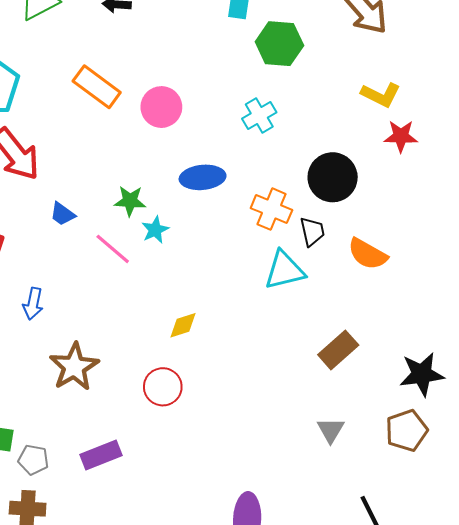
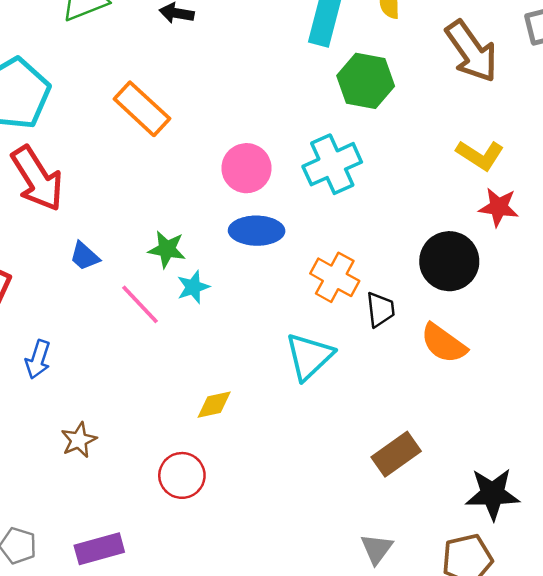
pink circle: (161, 107) -> (246, 168), moved
cyan cross: (259, 116) -> (332, 164), size x1.4
black circle: (333, 177) -> (449, 261), moved
cyan triangle: (284, 270) -> (309, 356), moved, turned -36
brown star: (74, 367) -> (79, 440), size x0.6

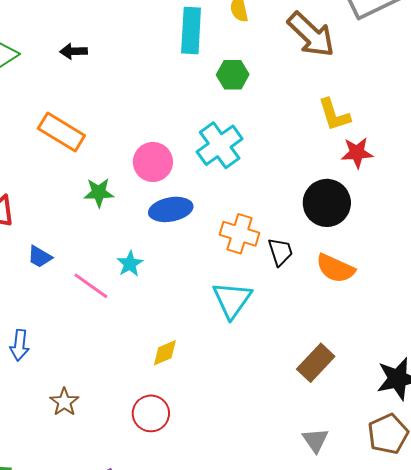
green hexagon: (366, 81) -> (233, 75), size x0.7
yellow L-shape: (480, 155) -> (334, 115), turned 51
green star: (167, 249) -> (99, 193), moved

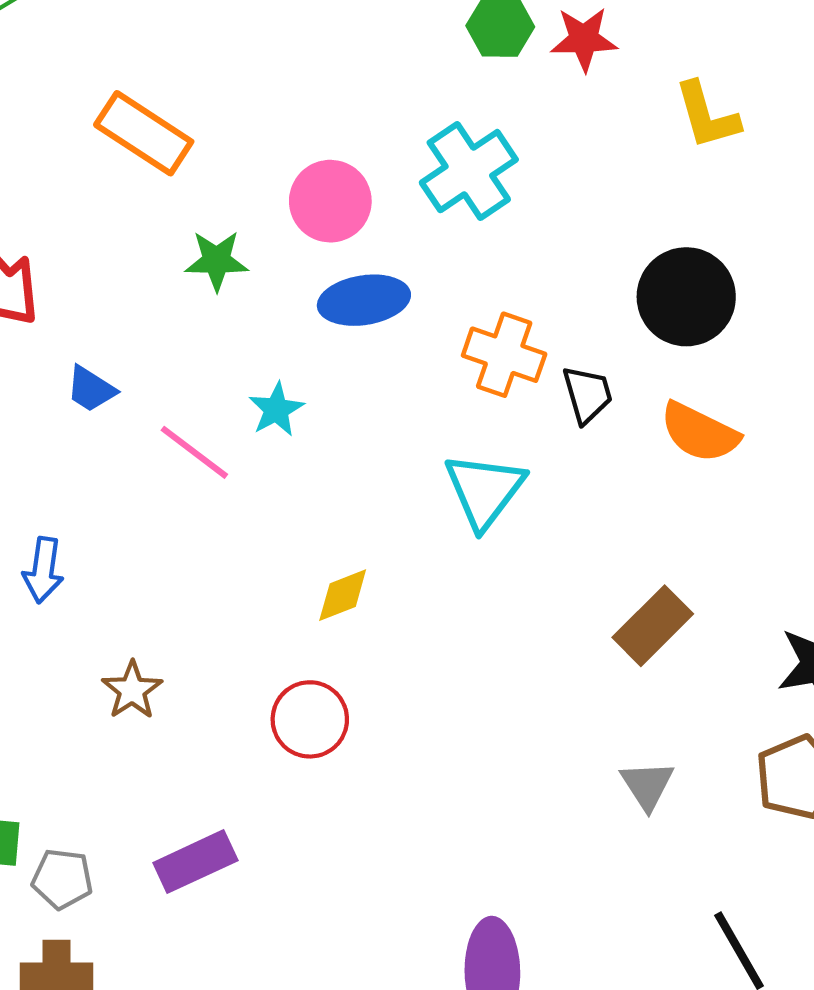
red star: (357, 153) -> (584, 39), moved

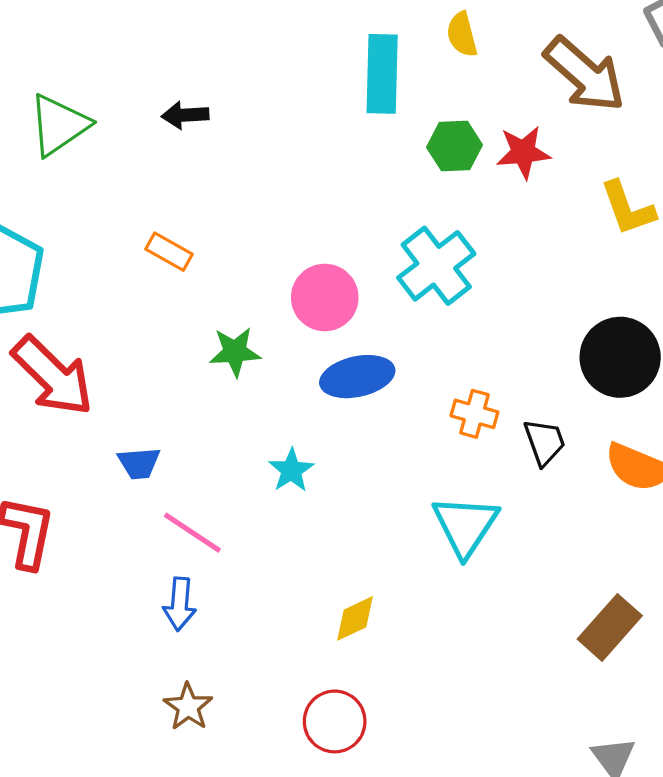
orange rectangle: (144, 133) -> (169, 252), size x0.6
orange cross: (504, 355) -> (474, 414), size x0.7
blue trapezoid: (91, 389) -> (139, 463), turned -33
pink line: (194, 452) -> (192, 533), moved
blue arrow: (43, 570) -> (180, 604), moved

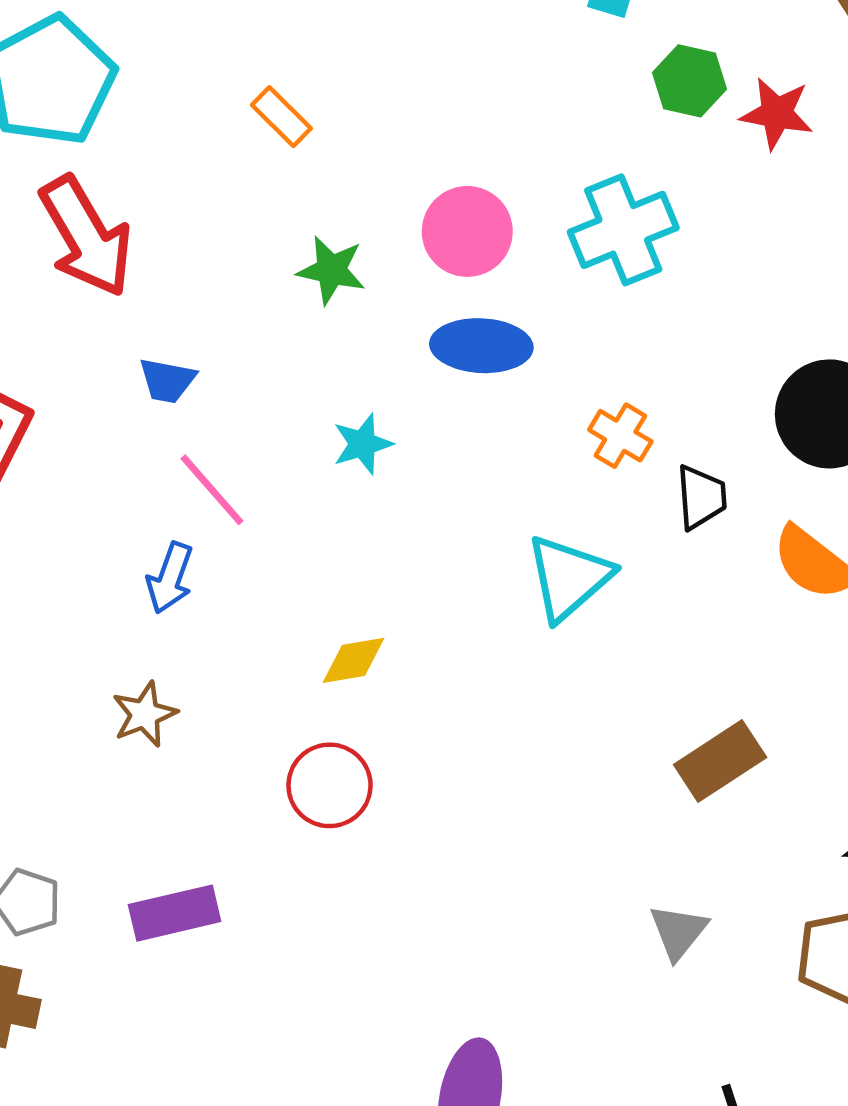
yellow diamond: (355, 618) -> (354, 660), moved

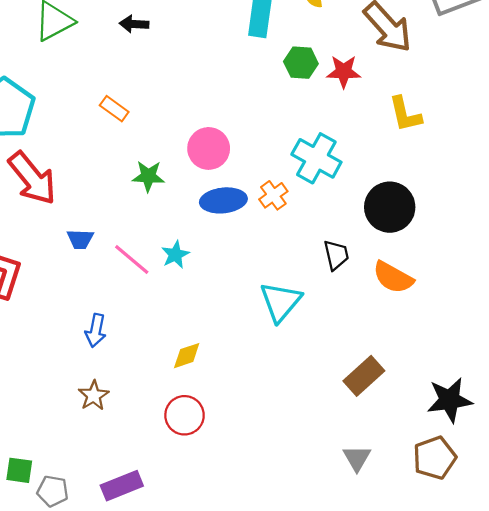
cyan cross: (623, 230) -> (316, 158), moved, turned -30
orange cross: (620, 436) -> (273, 195), moved, turned 32
pink line: (212, 490) -> (132, 260), moved

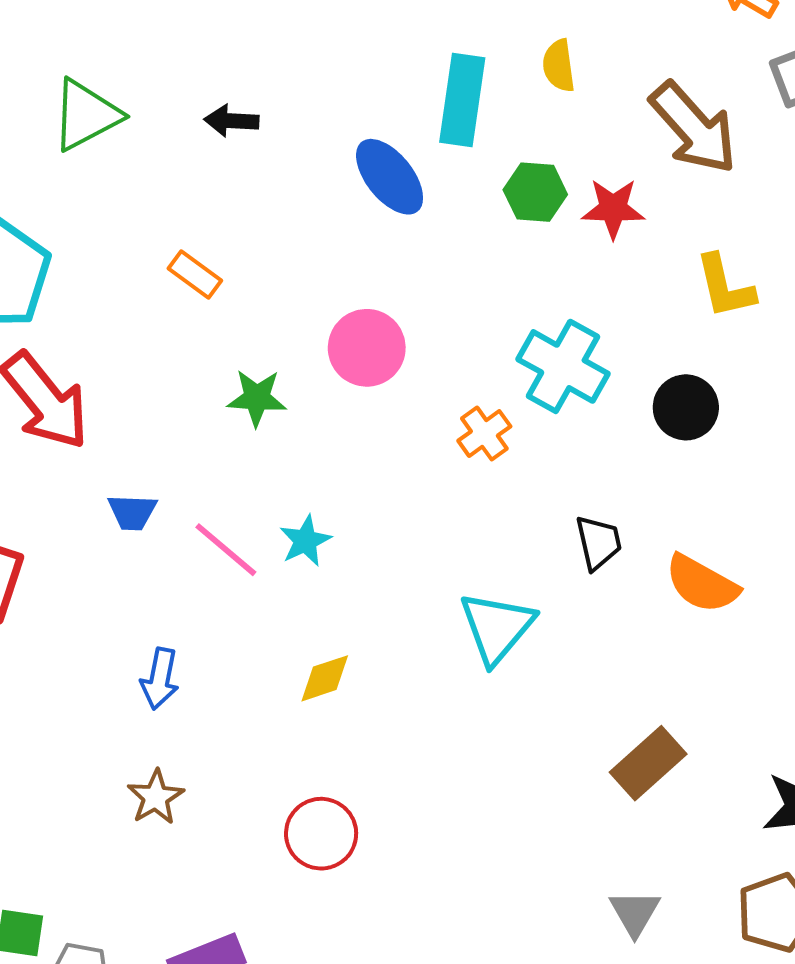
blue ellipse: (223, 200) -> (390, 177), moved, turned 57
black circle: (390, 207) -> (686, 407), moved, size x0.7
yellow diamond: (187, 356) -> (325, 678), moved

